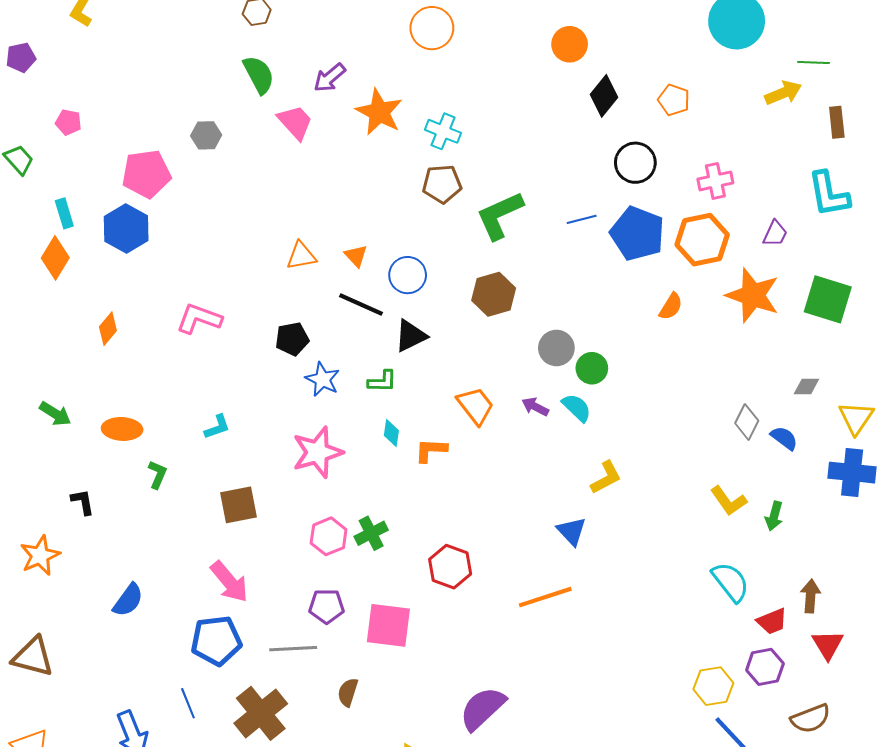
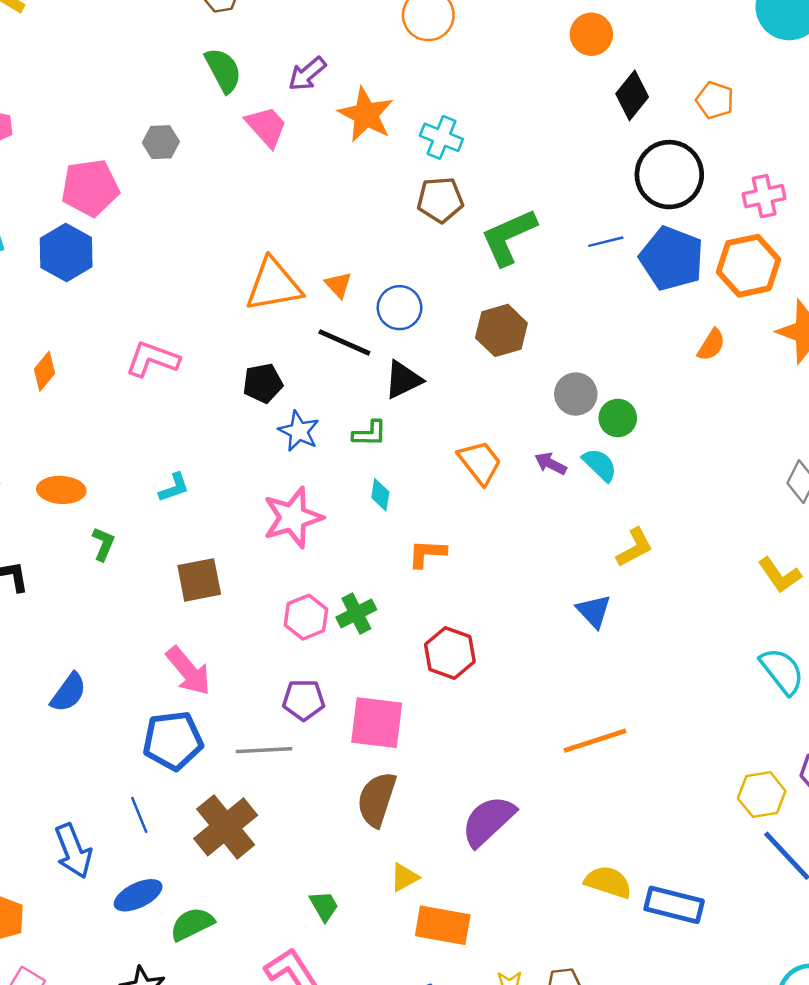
black circle: (635, 163) -> (669, 175), size x1.4
orange triangle: (301, 256) -> (274, 285), size x1.6
orange L-shape: (431, 450) -> (427, 554), moved
orange line: (545, 597) -> (595, 741), moved
brown semicircle: (348, 692) -> (377, 799), moved, size x1.6

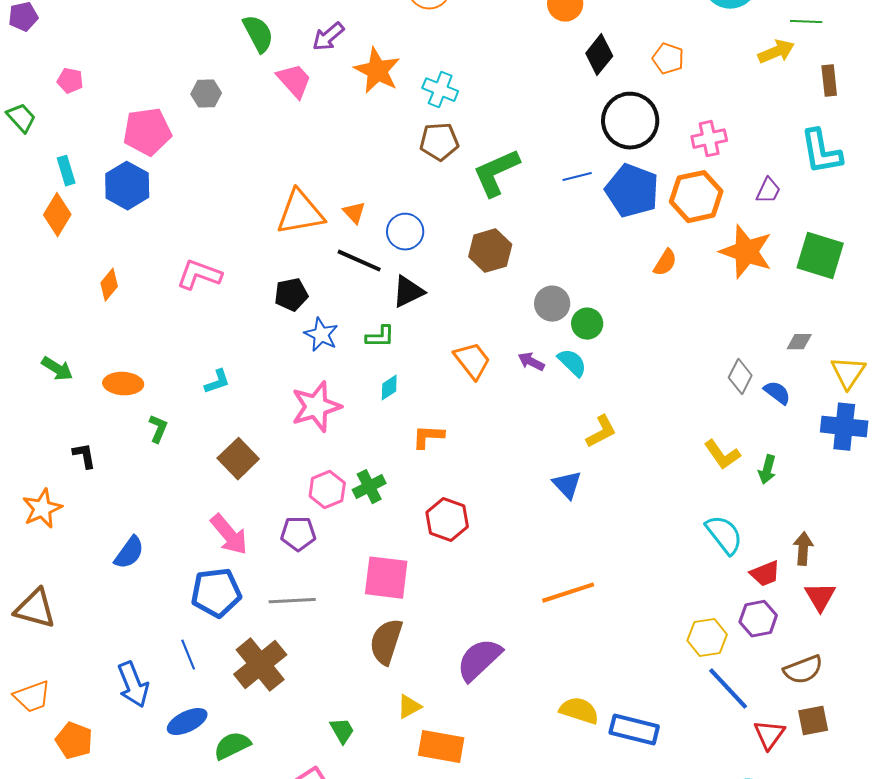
cyan diamond: (380, 495) -> (389, 388), turned 48
brown square: (199, 580) -> (238, 459), turned -33
purple pentagon: (304, 700) -> (298, 534), moved

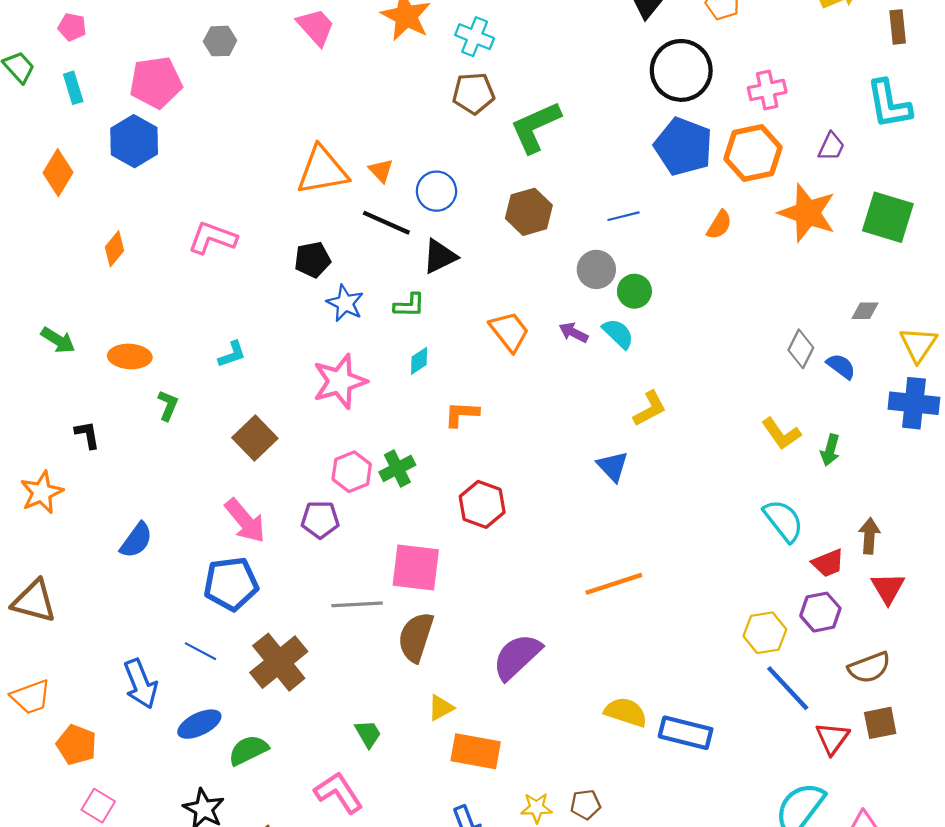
cyan rectangle: (66, 171) -> (73, 88), moved
blue line: (577, 177) -> (624, 216), moved
gray line: (292, 601) -> (357, 604), moved
blue line: (188, 655) -> (200, 651), turned -40

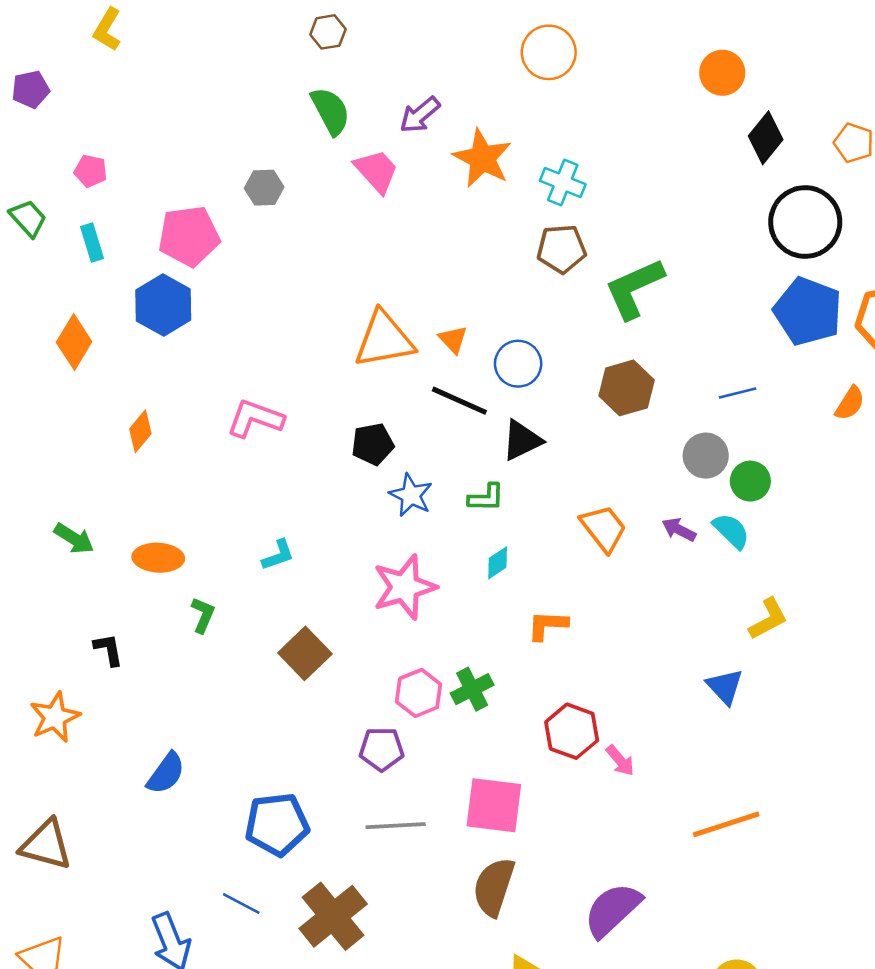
pink arrow: (245, 521) -> (620, 761), moved, size x0.6
gray line: (357, 604) -> (396, 826), moved

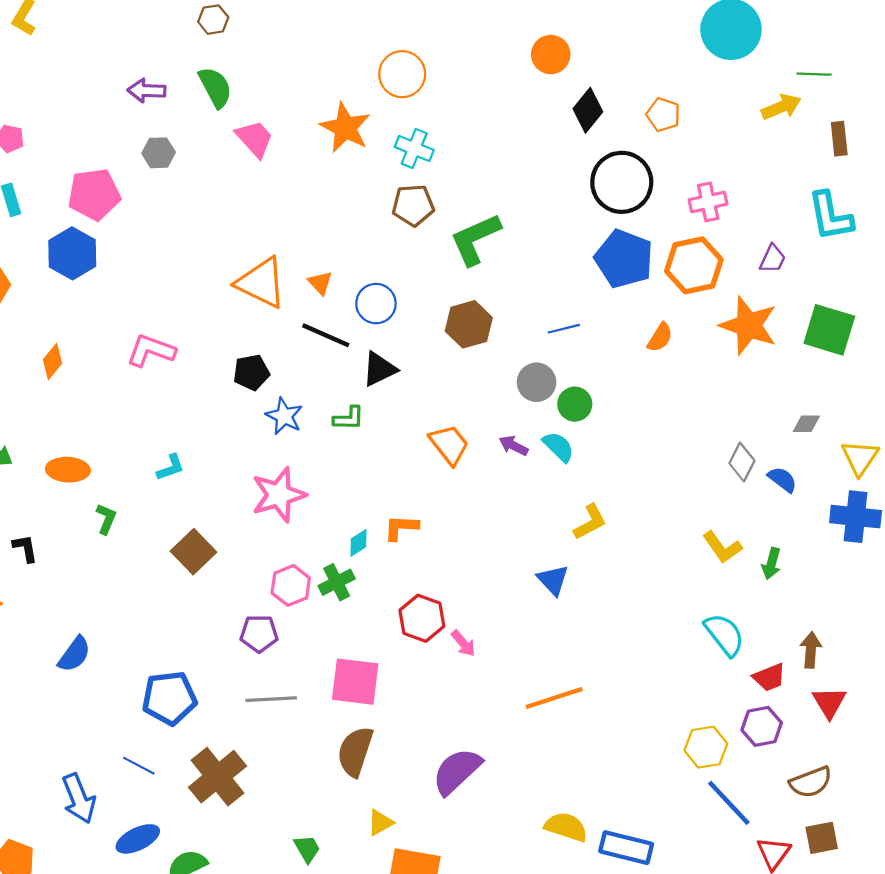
orange circle: (549, 52) -> (402, 74), moved
purple arrow: (420, 115) -> (147, 91), moved, turned 42
orange triangle: (384, 339) -> (261, 283), turned 36
cyan diamond: (498, 563) -> (358, 543), moved

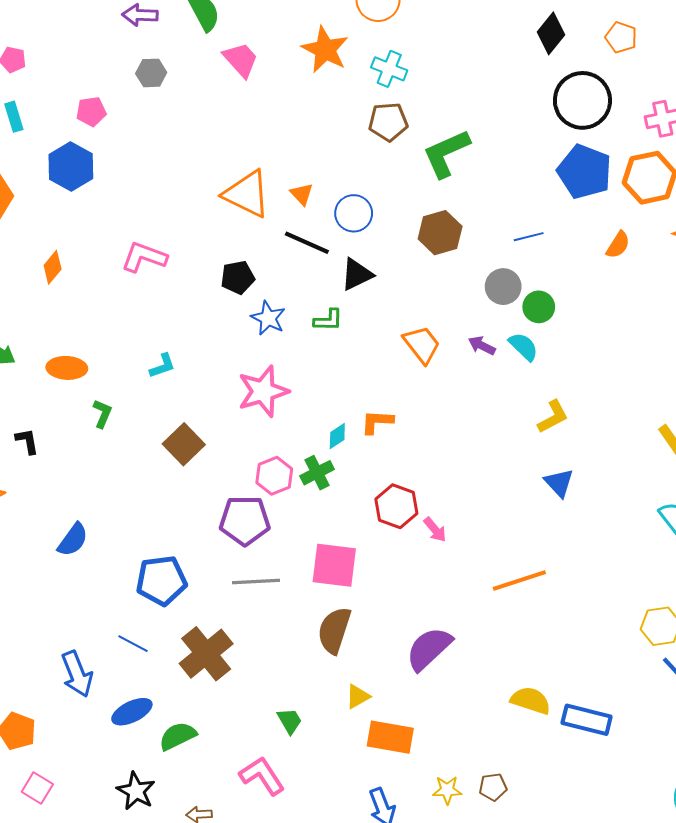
pink pentagon: (94, 194) -> (91, 112), size x0.6
blue triangle: (553, 580) -> (559, 483), moved
purple pentagon: (259, 634) -> (245, 520), size x1.4

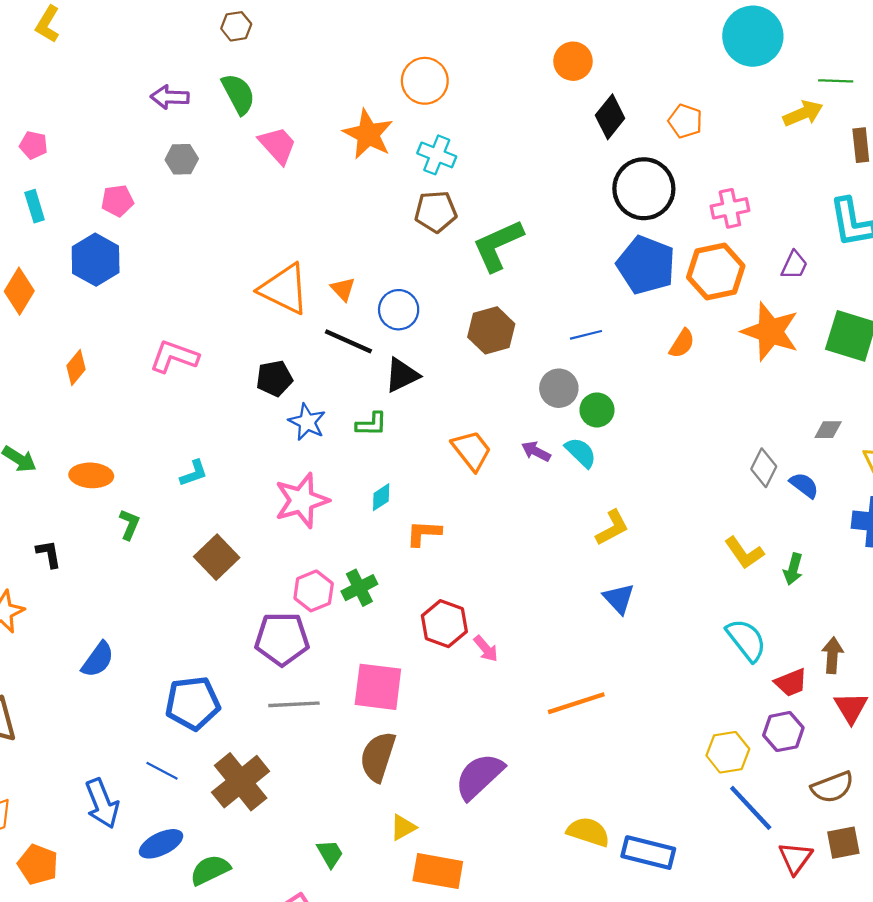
cyan diamond: (337, 436) -> (381, 497), moved

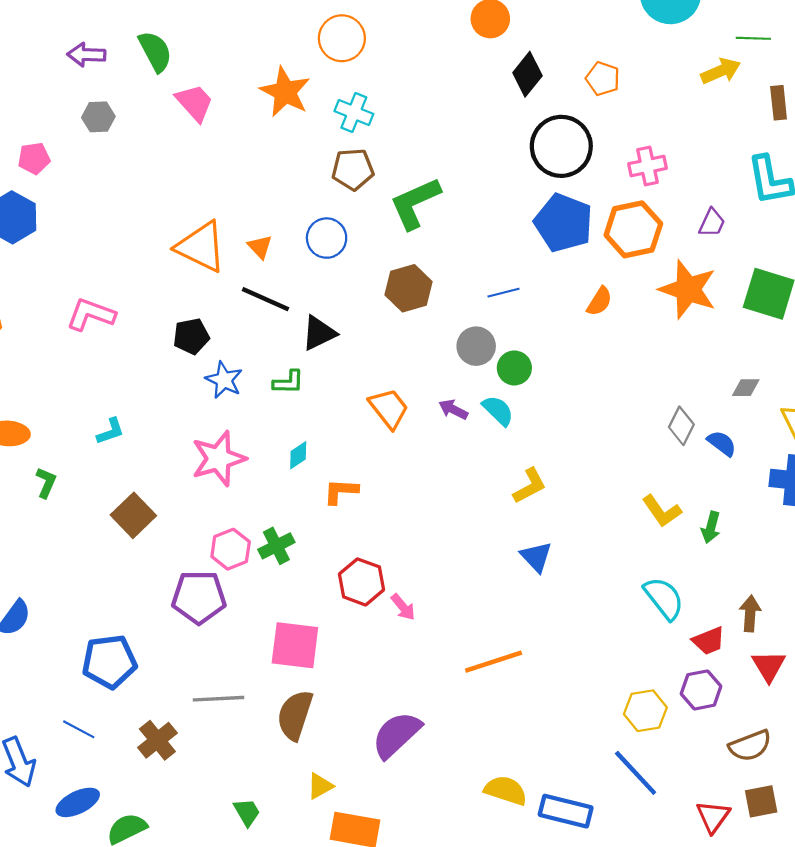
blue circle: (399, 310) -> (327, 238), moved
gray line: (294, 704) -> (219, 699), moved
brown cross: (241, 782) -> (157, 740), size x0.7
blue line: (751, 808) -> (636, 773), moved

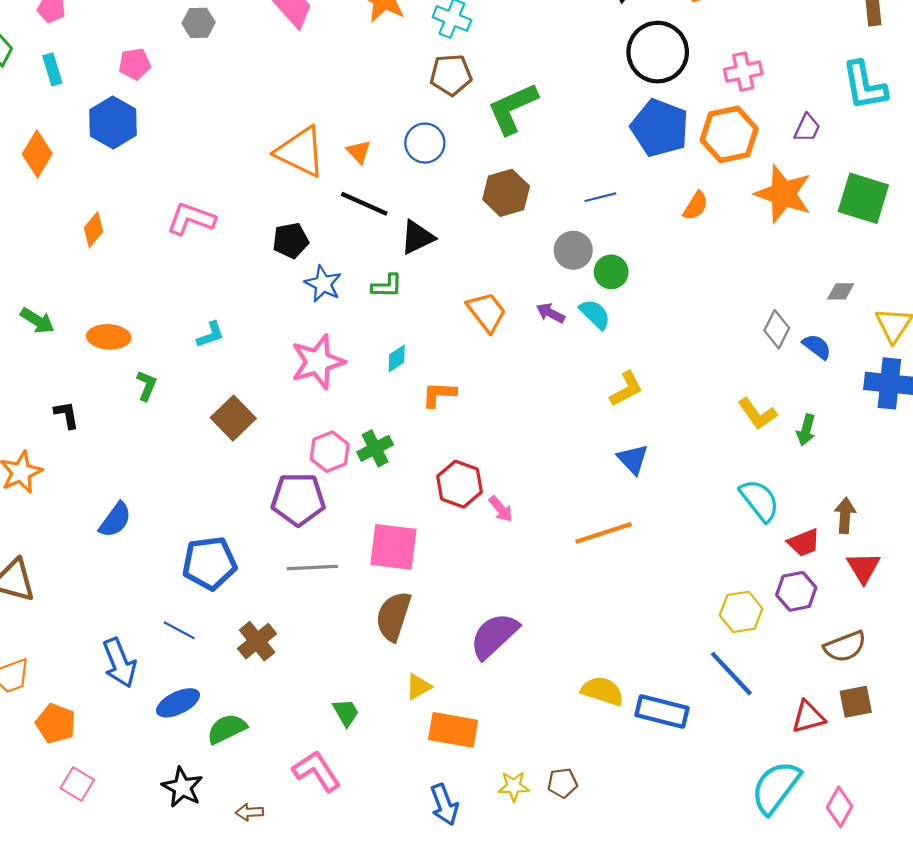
orange line: (494, 662) -> (604, 533), moved
gray line: (219, 699) -> (312, 567), moved
red triangle: (713, 817) -> (808, 717), turned 39

